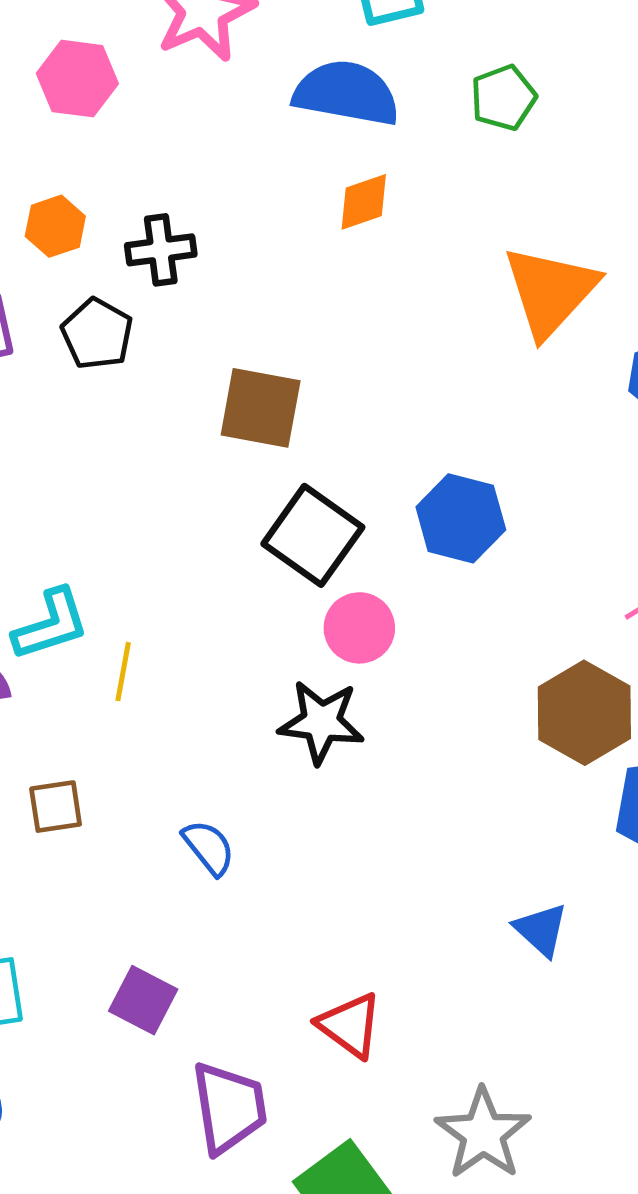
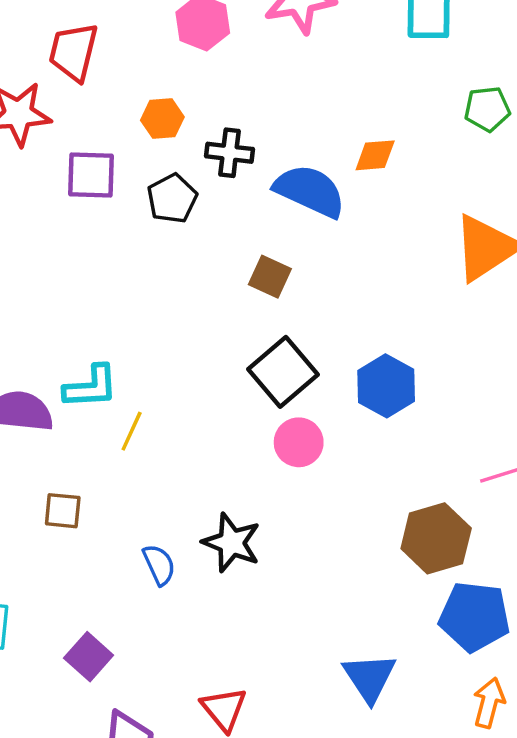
blue semicircle: (346, 93) -> (310, 191), moved
brown square: (261, 408) -> (270, 277), size x0.7
black star: (321, 722) -> (232, 543), moved
blue triangle: (541, 930) -> (369, 677), size x1.4

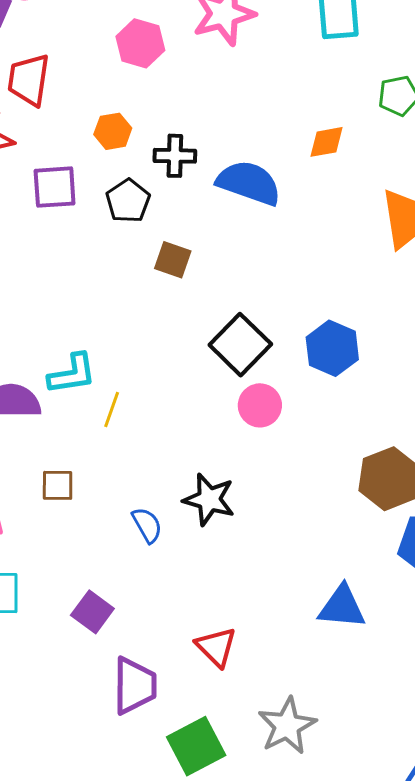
orange diamond: (375, 155) -> (327, 142), moved
brown square: (270, 277) -> (173, 260), moved
blue triangle: (369, 677) -> (342, 607), turned -46

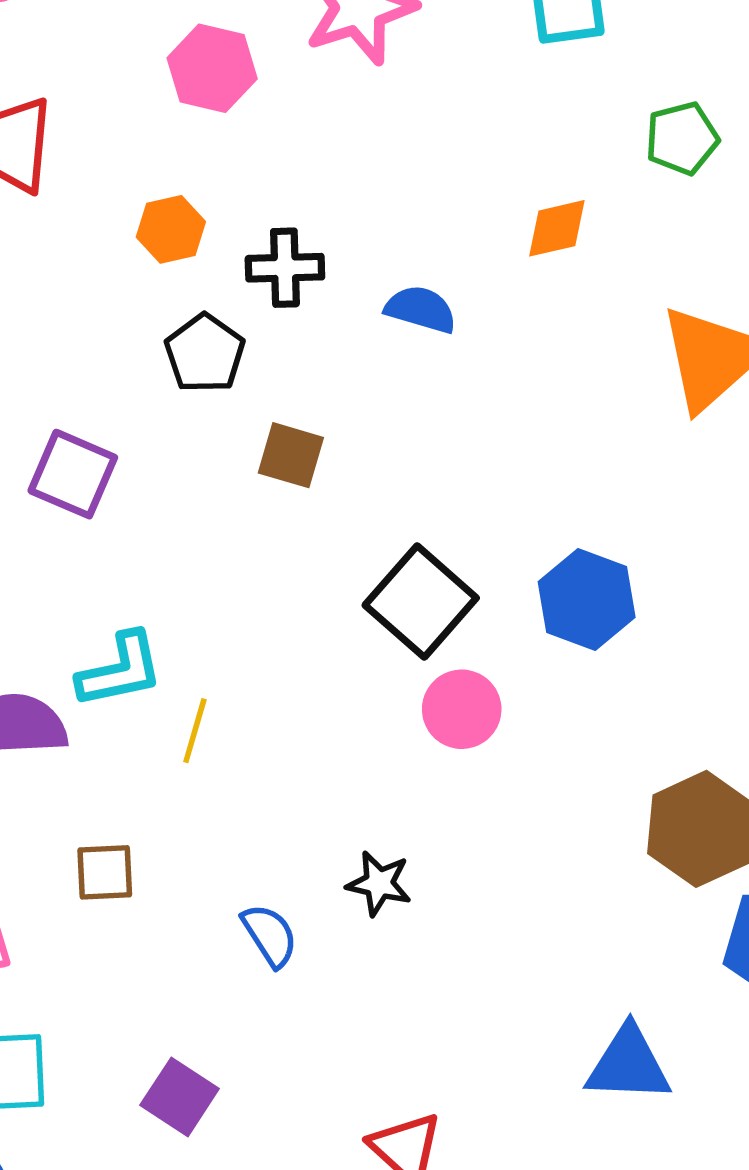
blue semicircle: (249, 183) -> (421, 309), size x0.6
purple square: (55, 187) -> (73, 474), moved, turned 30
black star: (209, 499) -> (379, 883), size x0.7

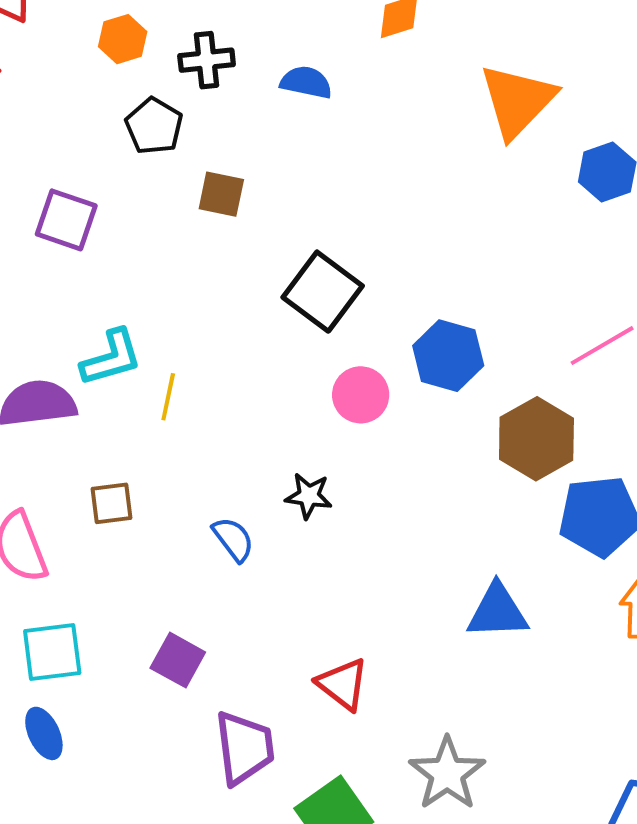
blue hexagon: (587, 599) -> (448, 356), moved
pink circle: (462, 709) -> (361, 395), moved

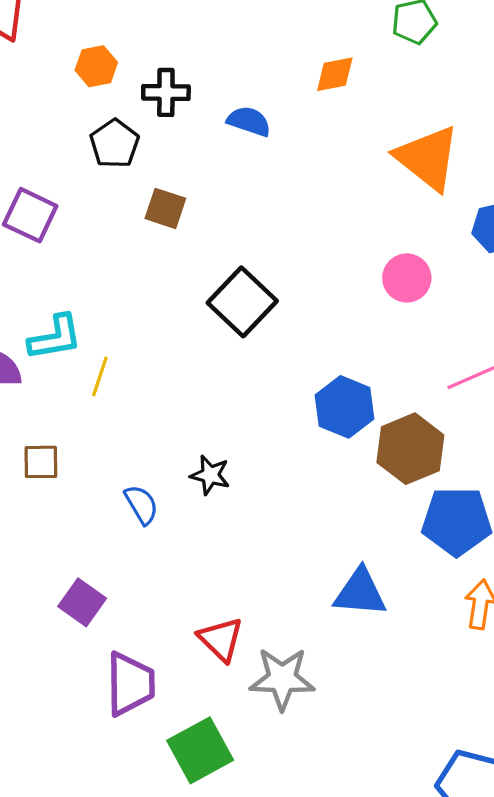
orange triangle: (517, 101) -> (428, 158), turned -42
blue hexagon: (448, 356) -> (345, 407), moved
pink circle: (361, 395) -> (407, 278), moved
gray star: (447, 774) -> (282, 679), moved, turned 30

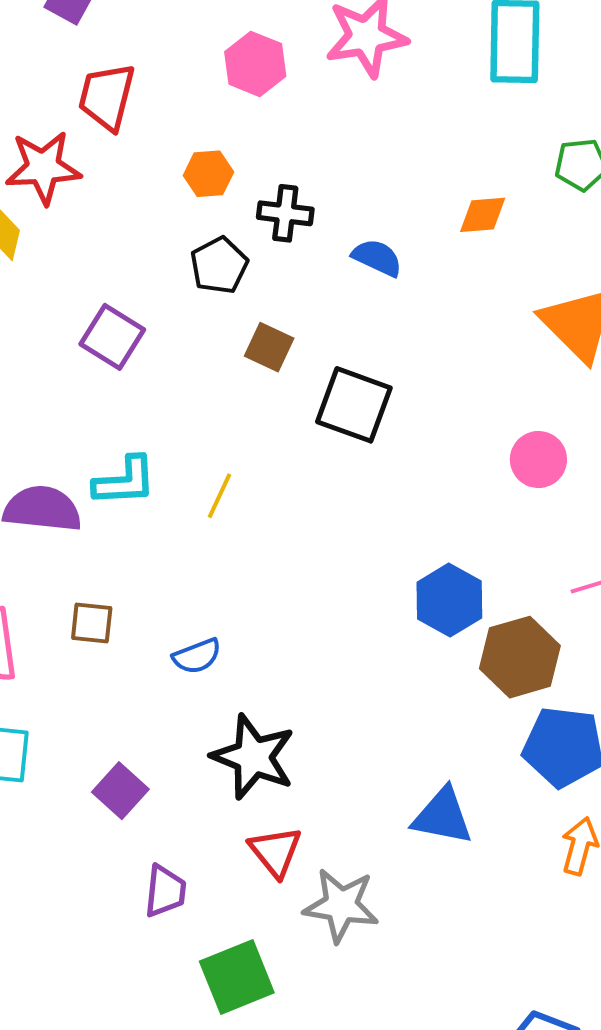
black square: (242, 302) -> (354, 405), moved, turned -30
yellow line: (100, 376) -> (219, 496), moved
black star: (210, 475) -> (253, 757), moved, size x1.8
blue semicircle: (141, 505) -> (197, 656), moved, turned 93
purple trapezoid: (130, 684) -> (165, 891), size x0.7

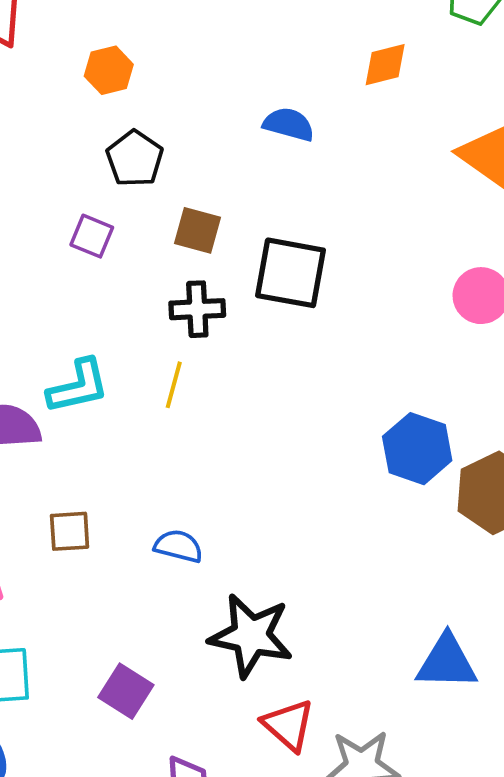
black cross: (285, 213) -> (197, 309), moved
purple square: (112, 337) -> (92, 236), moved, size x0.7
blue semicircle: (197, 656) -> (178, 546), turned -135

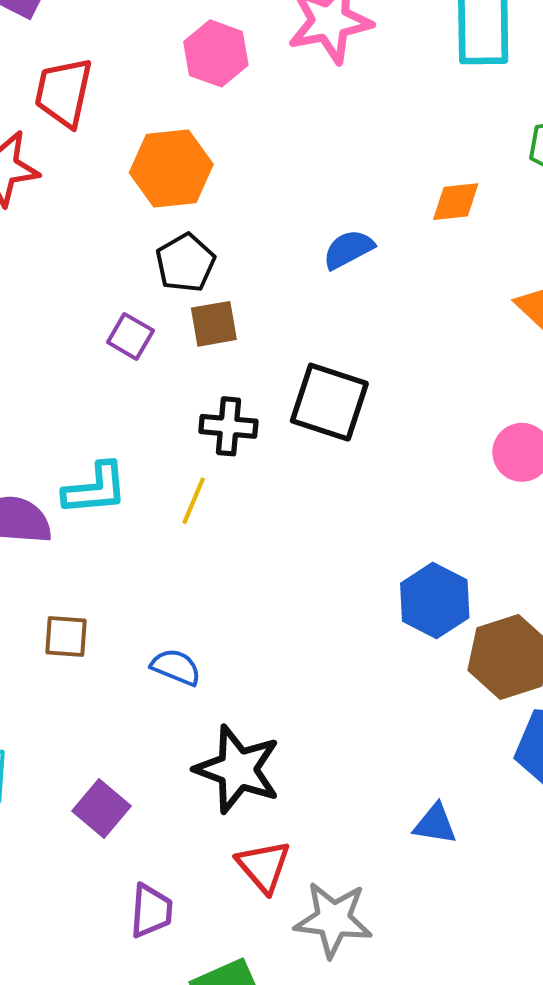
orange hexagon: (109, 70) -> (171, 168), size x1.6
blue semicircle: (289, 124) -> (348, 249), turned -51
brown square: (198, 230) -> (214, 324), moved, turned -33
blue triangle: (447, 662) -> (435, 824), size x0.7

